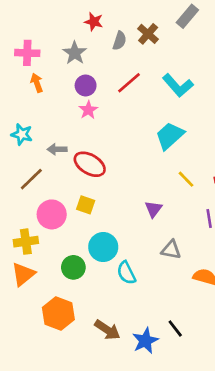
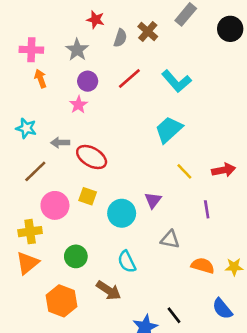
pink star: (88, 110) -> (78, 105), moved
cyan circle: (103, 247) -> (122, 213), moved
brown arrow: (107, 330) -> (109, 290), moved

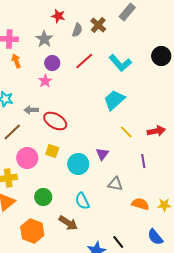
black circle: (230, 29) -> (161, 56), moved

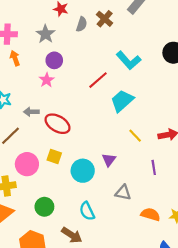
red line: (84, 61) -> (98, 80), moved

